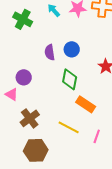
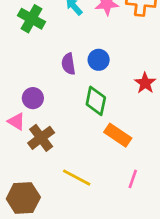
brown cross: (30, 118) -> (41, 138), moved
yellow line: (69, 127) -> (77, 178), moved
brown hexagon: (36, 150) -> (23, 198), moved

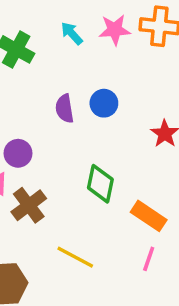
green diamond: (96, 101) -> (100, 184), moved
orange rectangle: (118, 135) -> (149, 216), moved

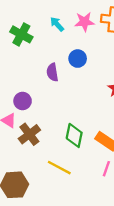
blue circle: (104, 103) -> (78, 59), moved
green diamond: (100, 184) -> (74, 135), moved

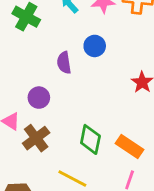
purple circle: (23, 101) -> (39, 98), moved

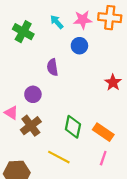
blue circle: (95, 46) -> (79, 46), moved

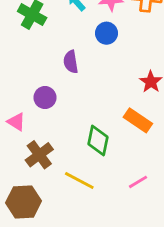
brown cross: (31, 126) -> (39, 155), moved
orange rectangle: (103, 132) -> (138, 120), moved
pink line: (103, 158) -> (138, 182), turned 40

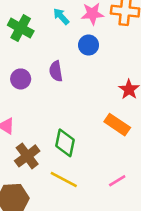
purple circle: (45, 98) -> (21, 79), moved
green diamond: (98, 140) -> (65, 143), moved

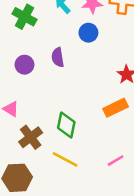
orange rectangle: (117, 125) -> (116, 108), turned -60

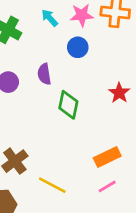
orange rectangle: (116, 108) -> (107, 157), moved
green diamond: (66, 125) -> (68, 105), moved

